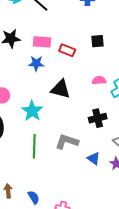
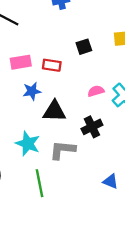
blue star: (36, 63) -> (32, 91), moved
black cross: (98, 118) -> (92, 127), moved
gray L-shape: (67, 142) -> (63, 150), moved

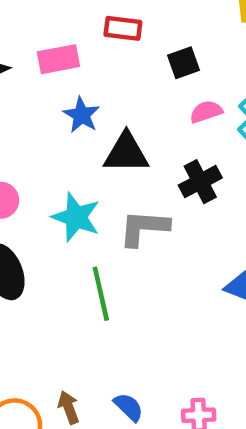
black square: (84, 47) -> (184, 63), moved
red rectangle: (52, 65) -> (123, 28), moved
blue star: (32, 91) -> (82, 115), turned -30

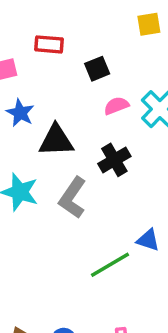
gray L-shape: (144, 228) -> (73, 198), turned -57
green line: (101, 294) -> (110, 265), moved, turned 75

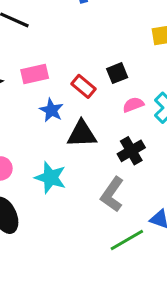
red rectangle: (49, 44) -> (84, 86), moved, turned 35
gray L-shape: (73, 198) -> (112, 194), moved

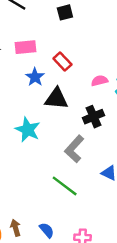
black square: (117, 73) -> (65, 12), moved
green line: (127, 240) -> (65, 186), moved, turned 60

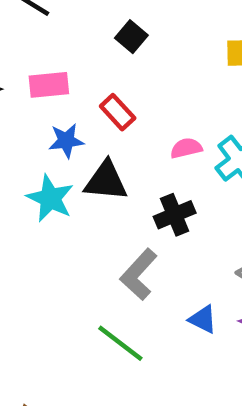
black square: (65, 12) -> (131, 37), moved, turned -35
blue star: (35, 77) -> (66, 141), turned 30
cyan star: (28, 130) -> (50, 198), moved

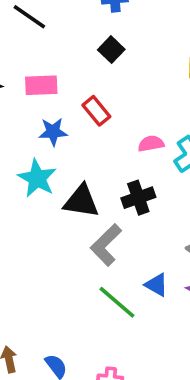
black triangle: (106, 181) -> (81, 201), moved
green line: (120, 343) -> (117, 302), moved

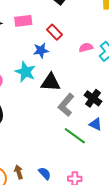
blue star: (53, 132) -> (41, 50), moved
black cross: (138, 198) -> (93, 98), moved, turned -30

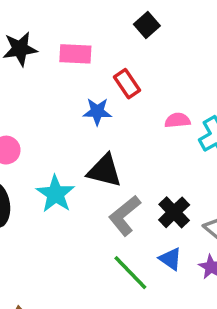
cyan star: (25, 72) -> (55, 194), moved

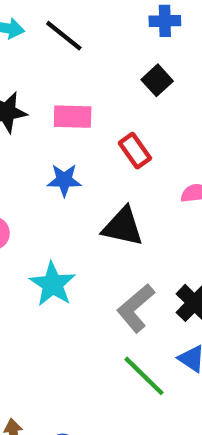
blue star: (97, 112) -> (64, 180), moved
black triangle: (104, 171) -> (123, 227), moved

